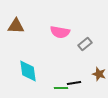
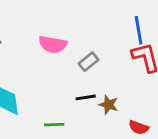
black line: (74, 83) -> (86, 97), moved

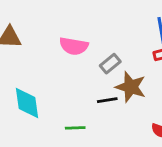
brown star: (109, 105) -> (131, 87), moved, size x1.5

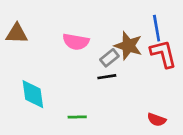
brown star: (131, 87) -> (128, 46), moved
black line: (107, 100) -> (107, 77), moved

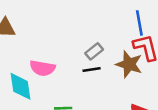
pink semicircle: (76, 42) -> (42, 68), moved
brown star: (128, 46) -> (129, 64), moved

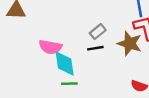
cyan diamond: (20, 86) -> (65, 64), moved

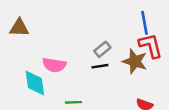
cyan diamond: (65, 64) -> (35, 83), moved

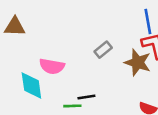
black line: (100, 66) -> (86, 97), moved

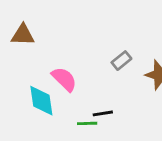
pink semicircle: (52, 66) -> (64, 79), turned -145

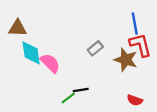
cyan diamond: (41, 101) -> (31, 53), moved
green line: (87, 123) -> (68, 98), turned -35

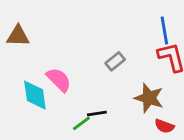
cyan diamond: (31, 53) -> (35, 95), moved
brown star: (126, 60) -> (149, 98), moved

